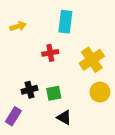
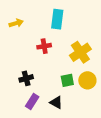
green square: (54, 93) -> (67, 80), moved
purple rectangle: (13, 116) -> (32, 102), moved

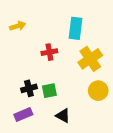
cyan rectangle: (57, 19) -> (76, 28), moved
green square: (67, 80) -> (49, 91), moved
purple rectangle: (32, 102) -> (23, 114), moved, turned 35

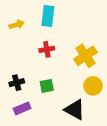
cyan rectangle: (76, 28) -> (48, 16), moved
black cross: (29, 88) -> (17, 83), moved
black triangle: (63, 116) -> (75, 110), moved, size x1.5

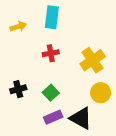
green square: (47, 86) -> (51, 93), turned -32
purple rectangle: (22, 108) -> (53, 117), moved

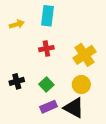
yellow circle: (101, 93) -> (81, 85), moved

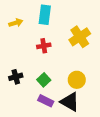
yellow cross: (84, 55) -> (80, 37), moved
purple rectangle: (49, 107) -> (46, 101), turned 49

